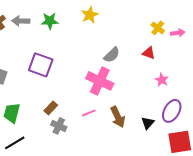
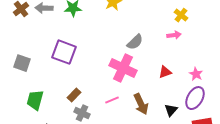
pink arrow: (178, 33) -> (174, 35), moved
red triangle: (149, 53) -> (165, 72), moved, turned -40
pink star: (162, 80) -> (196, 74), moved

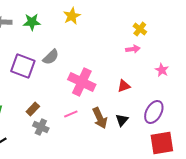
gray semicircle: (135, 42) -> (51, 57), moved
pink star: (196, 74) -> (162, 70), moved
black triangle: (171, 110) -> (122, 120), moved

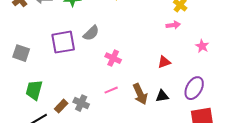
purple square: (23, 66) -> (63, 42), turned -30
pink cross: (82, 82) -> (113, 58), moved, size x0.6
brown rectangle: (33, 109) -> (61, 106), moved
black triangle: (122, 120) -> (162, 96), turned 40

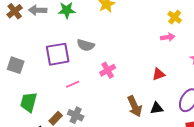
gray semicircle: (91, 33) -> (86, 45), turned 60
pink cross: (113, 58) -> (108, 70), turned 35
pink line: (111, 90) -> (73, 84), moved

